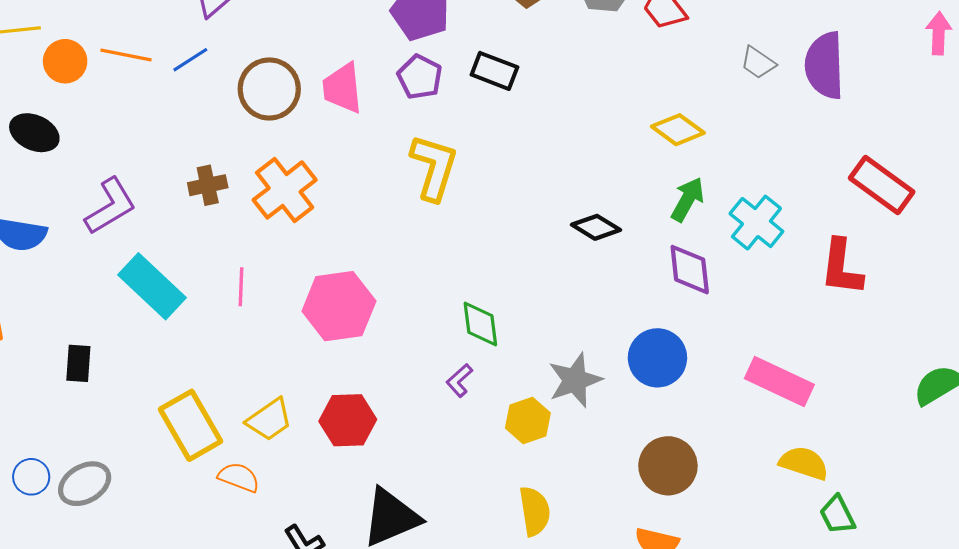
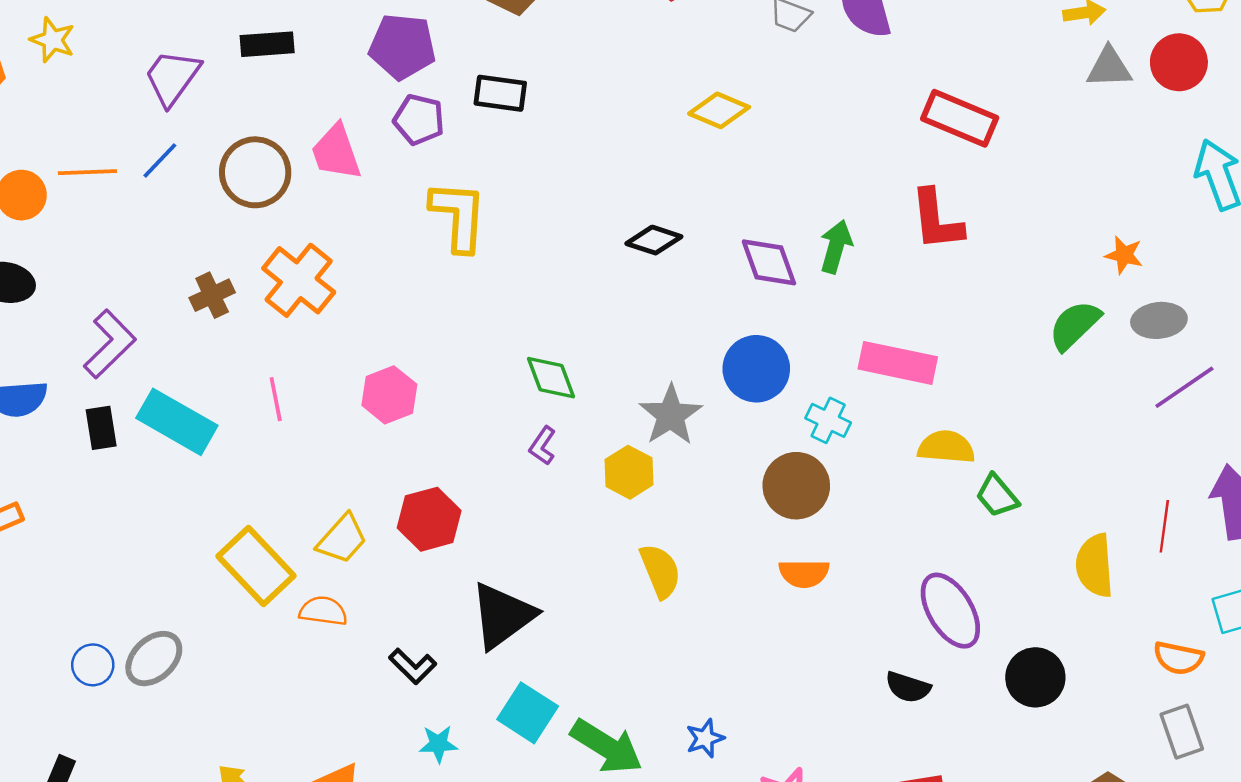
green arrow: (688, 199) -> (836, 247), moved
cyan cross: (756, 223) -> (828, 420), moved, size x0.7
pink hexagon: (339, 306) -> (389, 395), size x0.7
black rectangle: (78, 363) -> (101, 428), moved

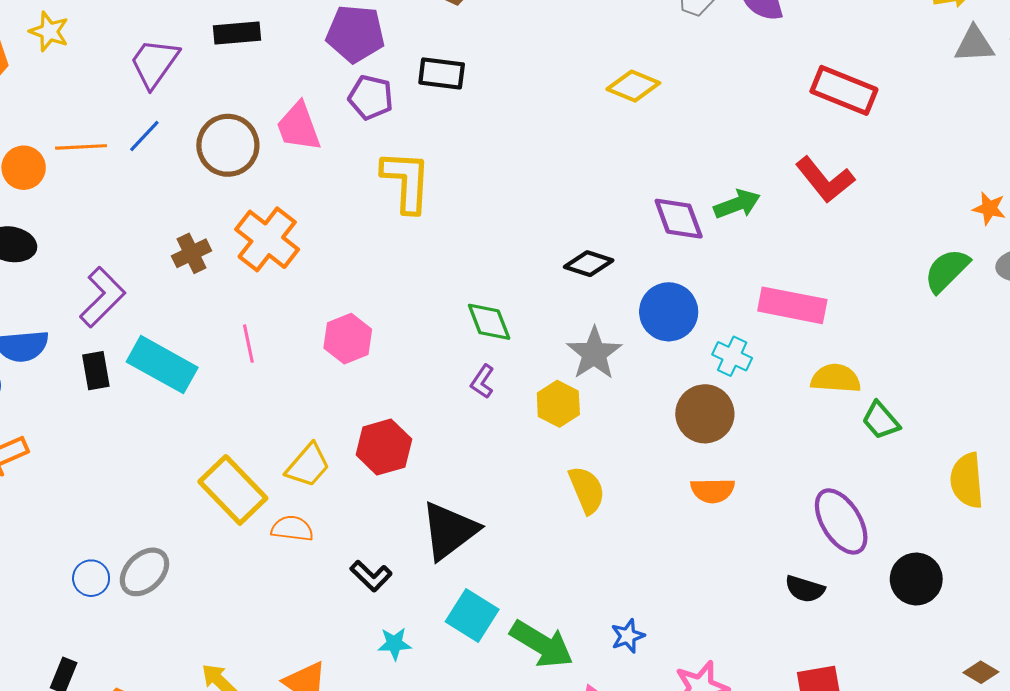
red L-shape: (937, 220) -> (825, 180), turned -32
black diamond: (654, 240) -> (589, 264), moved
green arrow: (836, 247) -> (737, 204), turned 54

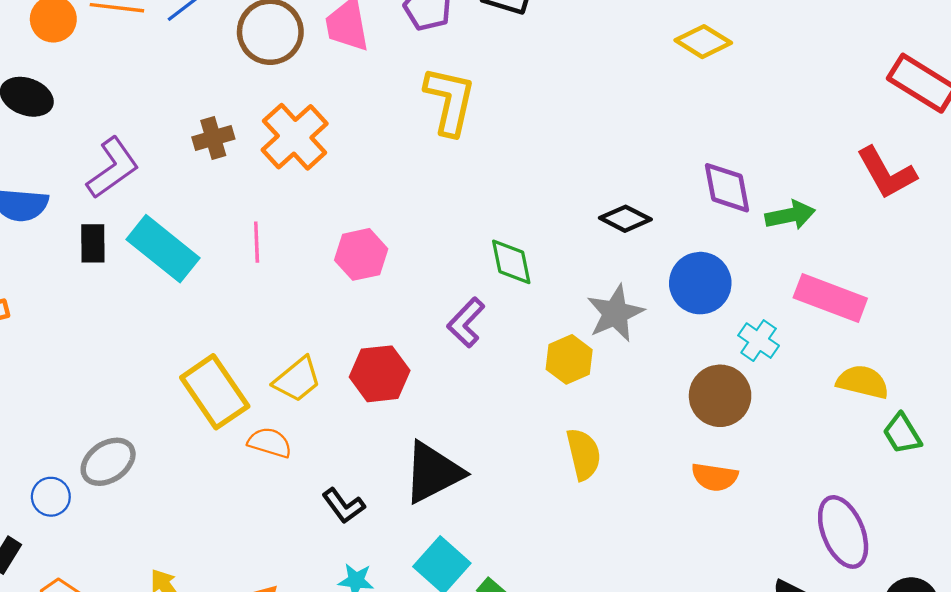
green arrow: (737, 204) -> (790, 215), moved
purple L-shape: (482, 382) -> (466, 323), moved, size x1.4
blue circle: (91, 578) -> (51, 497), moved

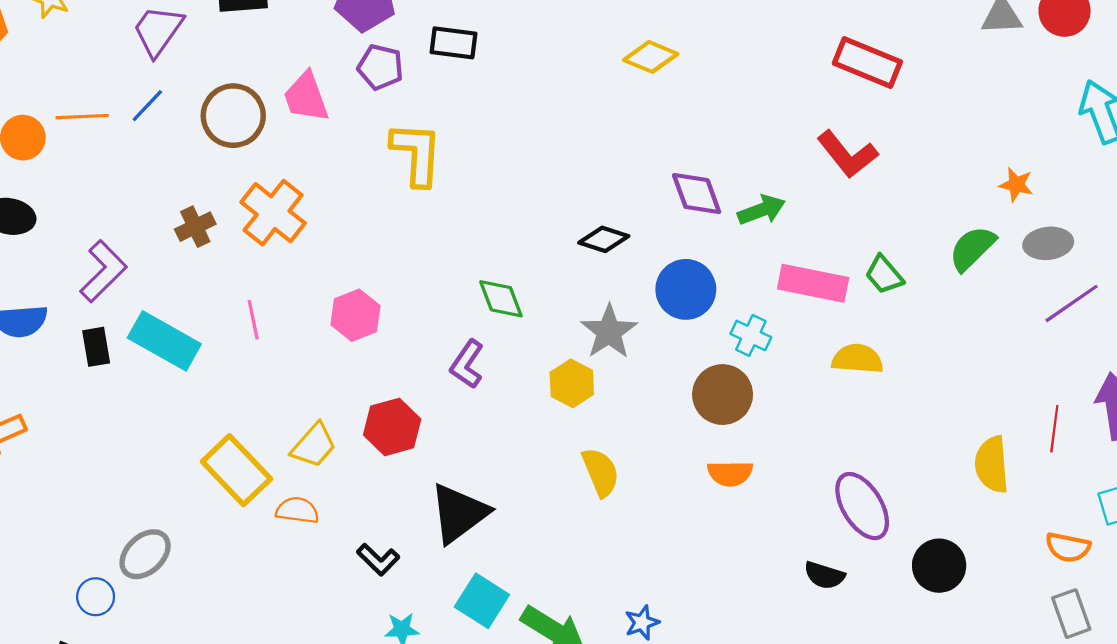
green trapezoid: (902, 434) -> (884, 275), moved

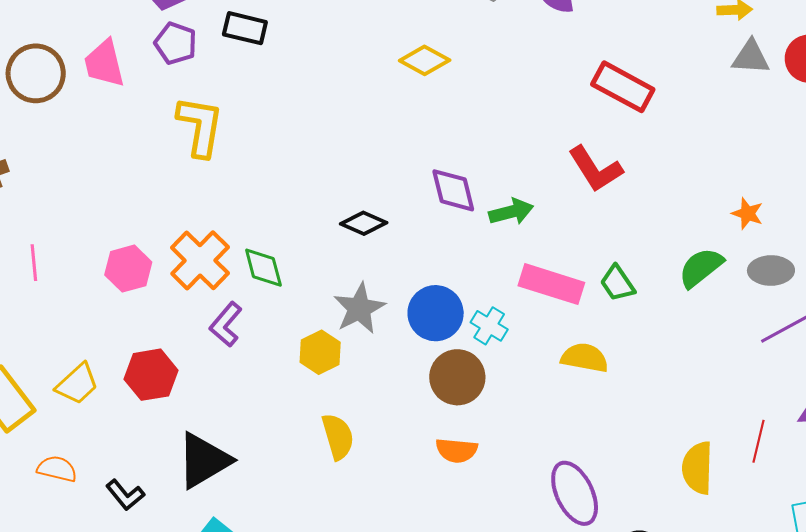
orange cross: (273, 213) -> (200, 260), moved
blue circle: (686, 289) -> (436, 313), moved
orange semicircle: (297, 510) -> (57, 469), moved

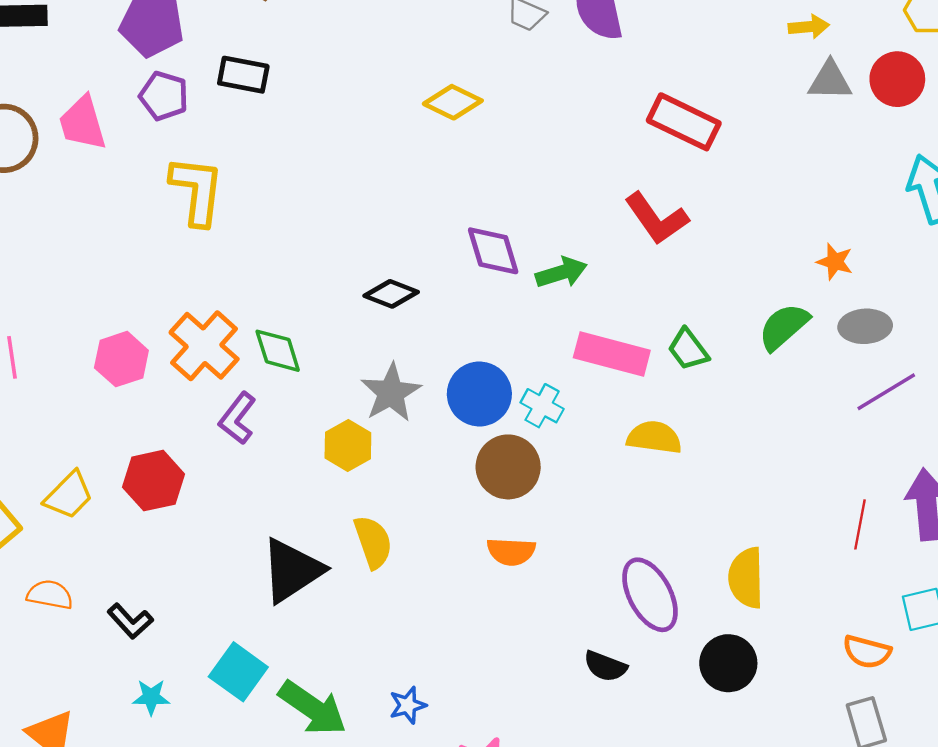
black triangle: (204, 460) -> (292, 570), moved
yellow semicircle: (698, 468) -> (746, 578), moved

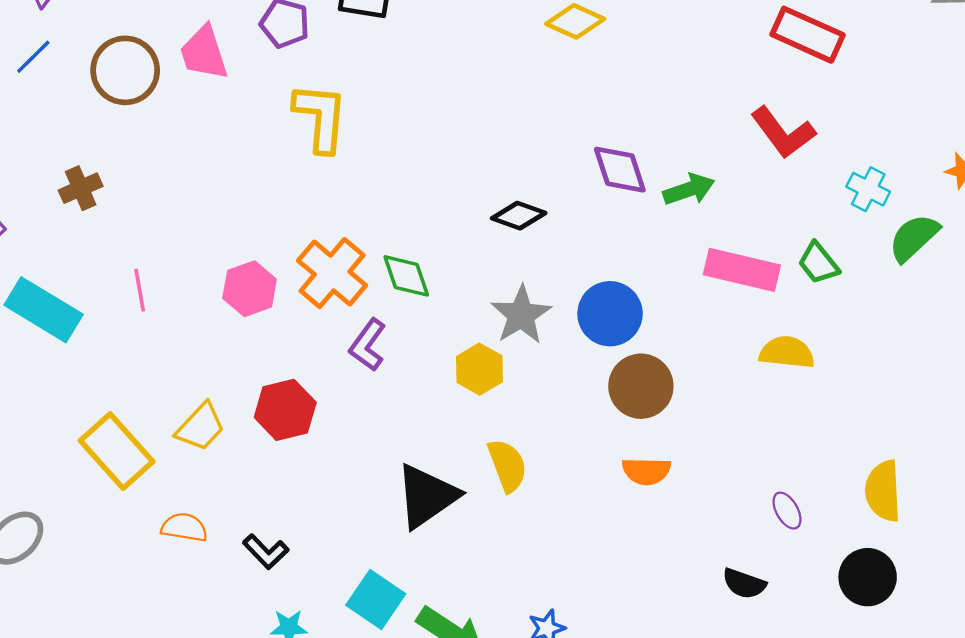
cyan cross: (542, 406) -> (868, 189), moved
purple ellipse: (650, 595) -> (787, 511), size x0.5

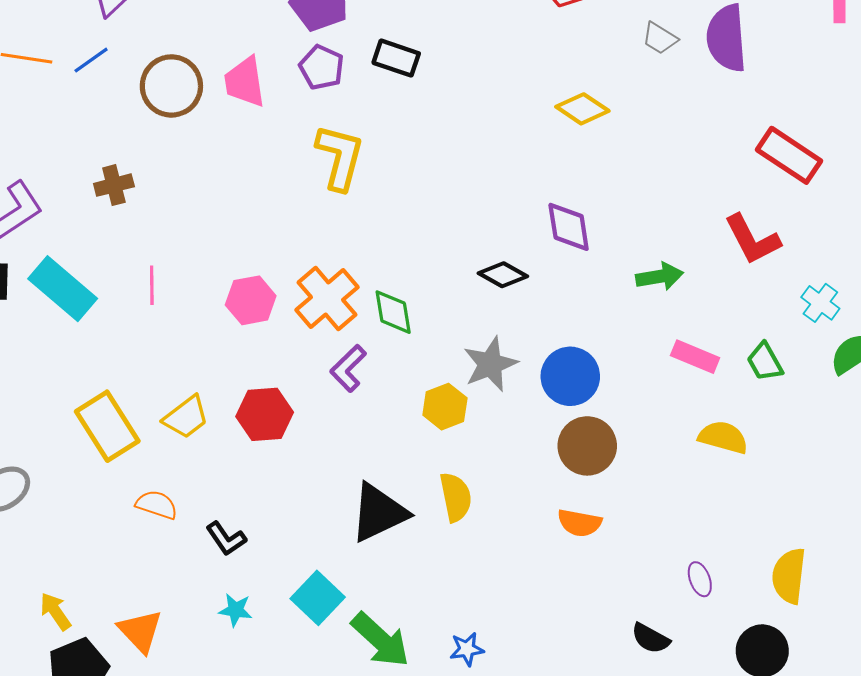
purple diamond: (620, 170) -> (569, 227), moved
pink rectangle: (742, 270) -> (695, 357), size x0.7

